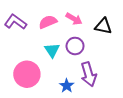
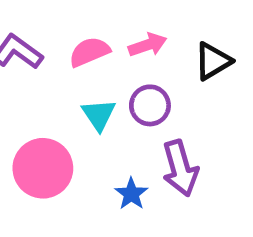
pink arrow: (74, 19) -> (148, 45), turned -49
black triangle: (103, 26) -> (213, 61), turned -42

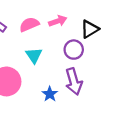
purple circle: (150, 105) -> (74, 50), moved

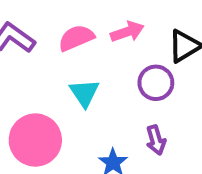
purple arrow: (74, 81) -> (156, 140), size x0.6

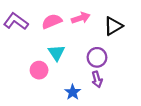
purple circle: (156, 83) -> (97, 57), moved
pink circle: (35, 140) -> (39, 70), moved, size x0.6

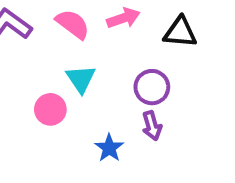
pink semicircle: (52, 21) -> (73, 24), turned 60
black triangle: (113, 26) -> (180, 32), turned 36

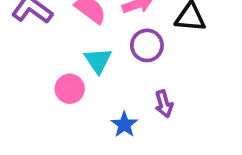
purple circle: (152, 87) -> (147, 45), moved

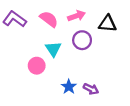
purple arrow: (164, 104) -> (91, 89), moved, turned -48

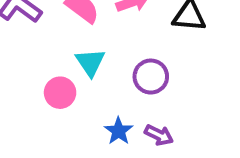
purple circle: (82, 40) -> (151, 77), moved

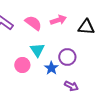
blue star: (119, 131) -> (51, 68), moved

